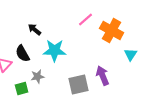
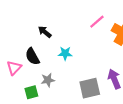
cyan star: (55, 50) -> (65, 53), size x0.6

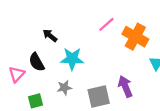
cyan star: (65, 53) -> (72, 59), size x1.5
gray star: (48, 80) -> (64, 88), moved

